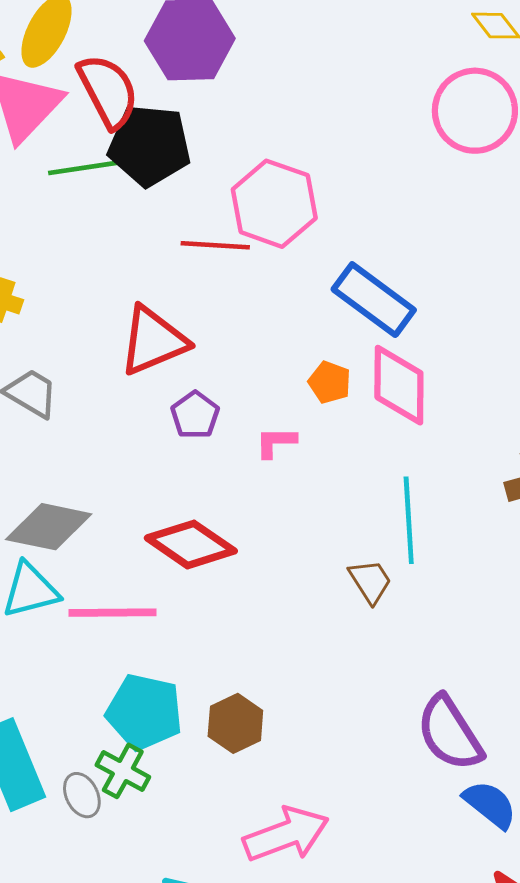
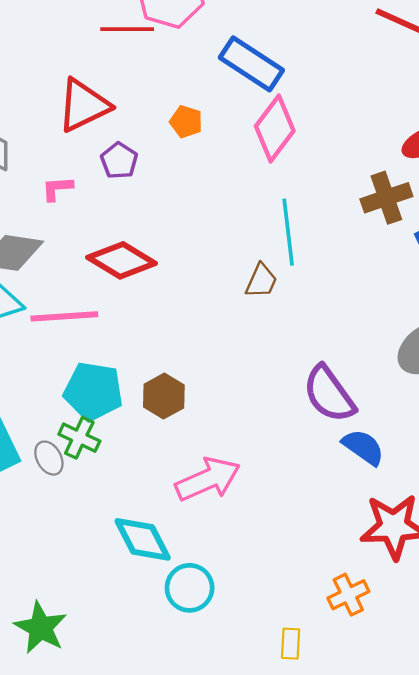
orange pentagon: (330, 382) -> (186, 122), moved
pink diamond: (399, 385) -> (275, 129), turned 40
pink L-shape: (276, 442) -> (57, 188), moved
brown trapezoid: (370, 581) -> (261, 281), turned 60

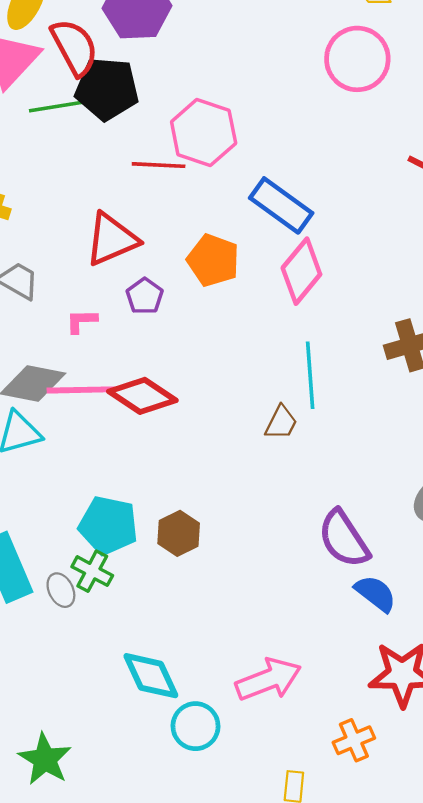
orange pentagon: (186, 122) -> (213, 260), size x1.6
pink line: (64, 316) -> (81, 390), moved
pink arrow: (208, 479) -> (268, 679), moved

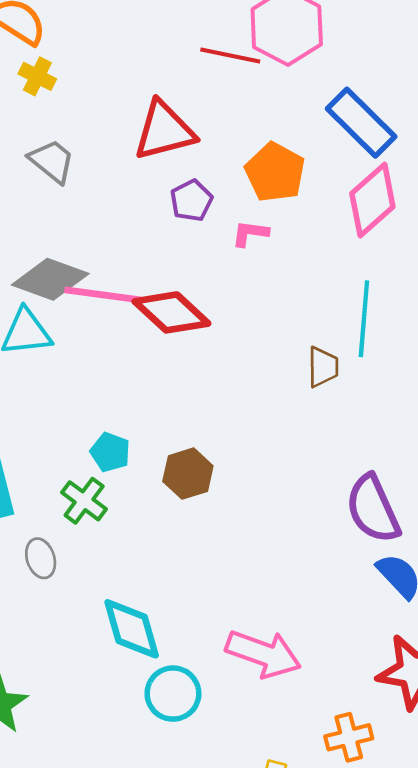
pink L-shape: (81, 321) -> (250, 233), moved
brown trapezoid: (281, 423) -> (323, 367), turned -36
cyan pentagon: (108, 525) -> (110, 452), size x0.6
gray ellipse: (61, 590) -> (41, 558), moved
pink arrow: (268, 679) -> (263, 654), turned 32

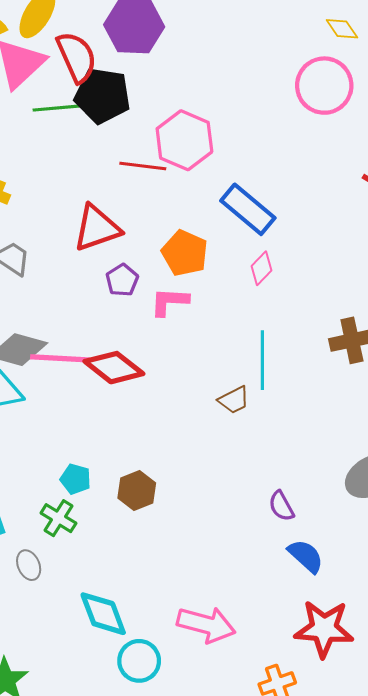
pink diamond: (372, 200) -> (261, 268), size x0.6
pink L-shape: (250, 233) -> (169, 302), size x1.4
brown trapezoid: (323, 367) -> (234, 400), turned 68
purple semicircle: (373, 509) -> (281, 506), size x0.6

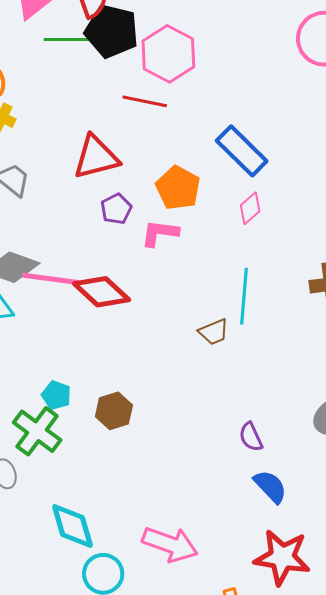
pink hexagon: (184, 140) -> (168, 54), moved
green cross: (58, 518) -> (37, 431), size x1.4

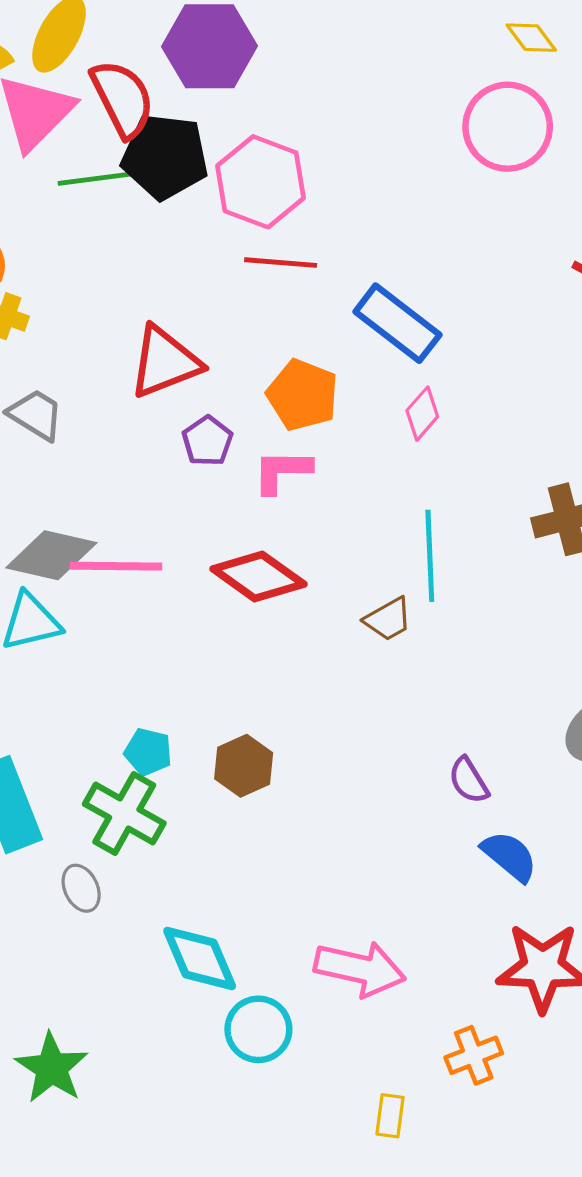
red line: (145, 101) -> (281, 263), moved
red diamond: (102, 292) -> (258, 576), moved

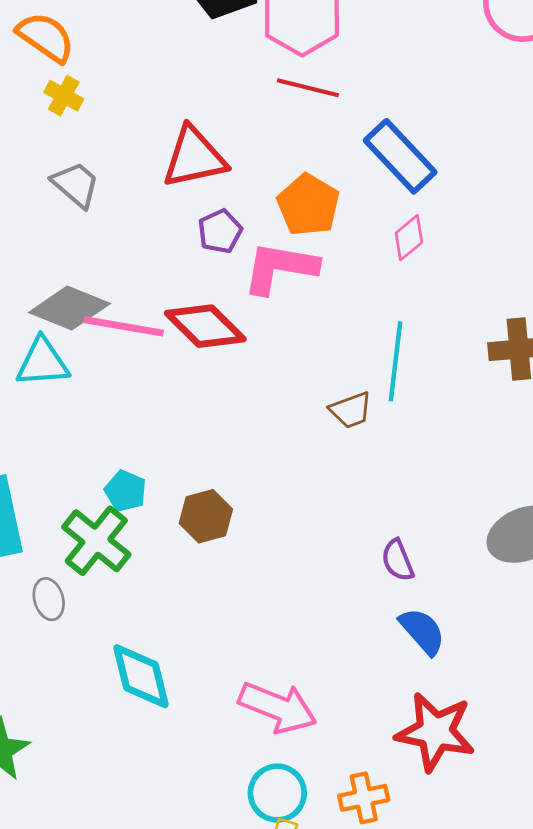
pink L-shape: (282, 471) -> (280, 268), size x1.4
red diamond: (258, 576) -> (205, 326), moved
cyan circle: (258, 1029) -> (277, 793), moved

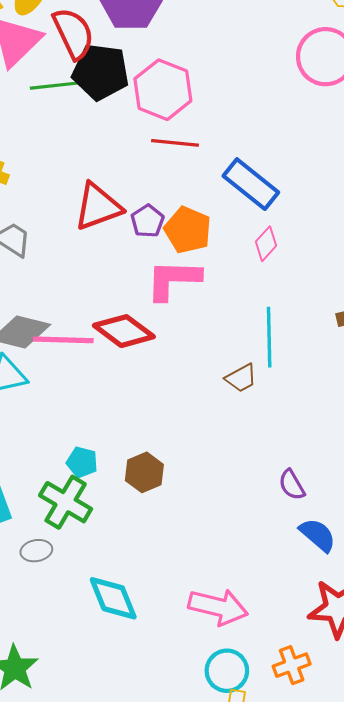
purple pentagon: (220, 231) -> (148, 221), moved
gray ellipse: (49, 599) -> (36, 551), turned -76

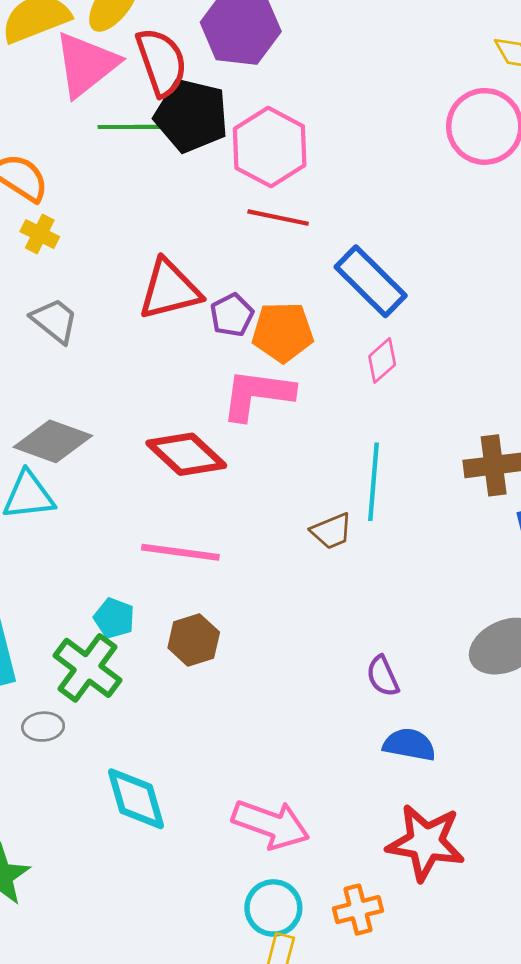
orange pentagon: (188, 230) -> (283, 332), turned -30
pink line: (63, 340) -> (180, 552), moved
blue semicircle: (318, 535) -> (409, 745), turned -36

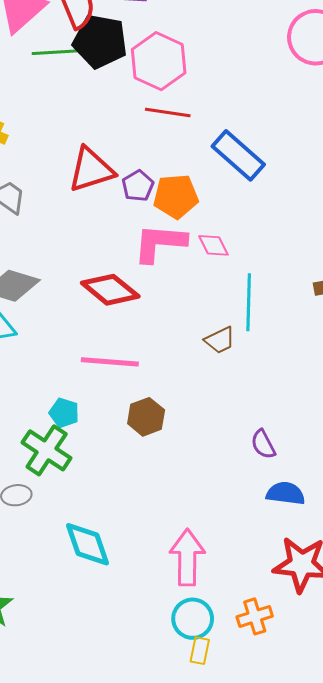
pink diamond: (382, 360) -> (213, 245), moved, turned -72
brown hexagon: (194, 640) -> (146, 417), moved
pink arrow: (271, 824) -> (187, 557), turned -106

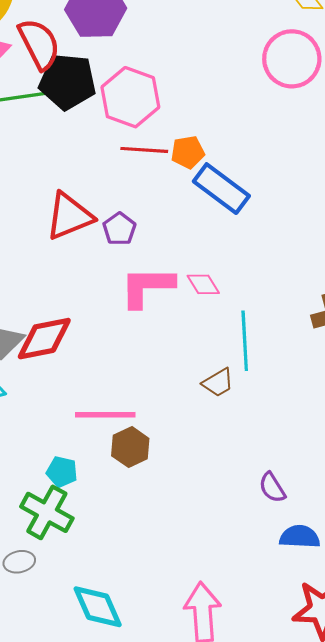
orange pentagon: (176, 196) -> (188, 152), moved, size x0.7
red diamond: (110, 290) -> (44, 339), moved, turned -46
brown hexagon: (146, 417) -> (130, 447), moved

